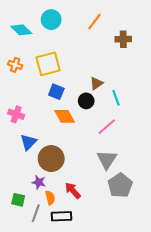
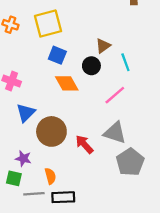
gray triangle: (107, 160) -> (115, 133), turned -45
purple star: (39, 182) -> (23, 158), moved
red arrow: (73, 190) -> (84, 144), moved
gray line: (36, 213) -> (34, 194), turned 66

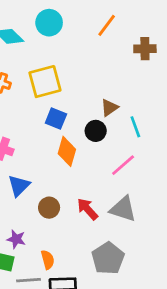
orange diamond: (67, 83) -> (67, 151), turned 45
brown circle: (51, 131) -> (49, 208), size x0.6
red arrow: (84, 144) -> (87, 209), moved
gray pentagon: (130, 162) -> (108, 258), moved

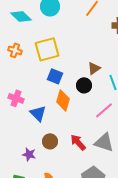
blue triangle: (19, 186) -> (38, 113), moved, turned -30
purple star: (16, 239) -> (29, 154), moved

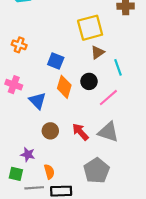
yellow square: (47, 49) -> (90, 28), moved
orange cross: (15, 50) -> (19, 45), moved
black circle: (84, 85) -> (89, 81), moved
purple star: (29, 154) -> (28, 155), moved

